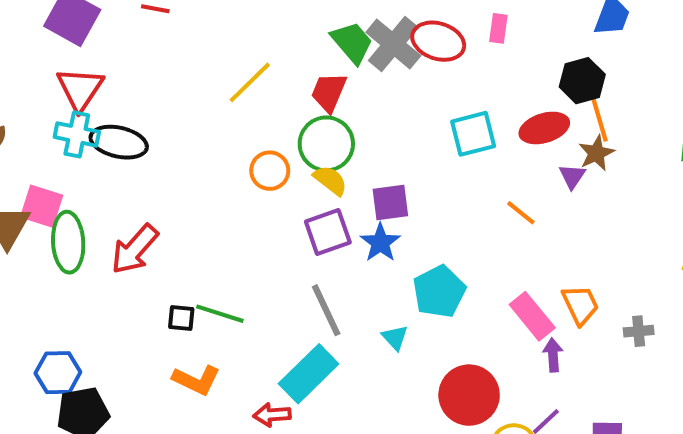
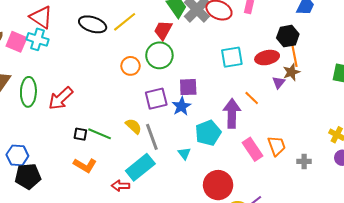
red triangle: (80, 89) -> (41, 17), turned -35
black ellipse: (119, 142) -> (93, 24), moved
yellow semicircle: (330, 180) -> (134, 126), moved
pink square: (42, 206) -> (16, 42), moved
purple arrow: (553, 355) -> (232, 113), moved, size x1.8

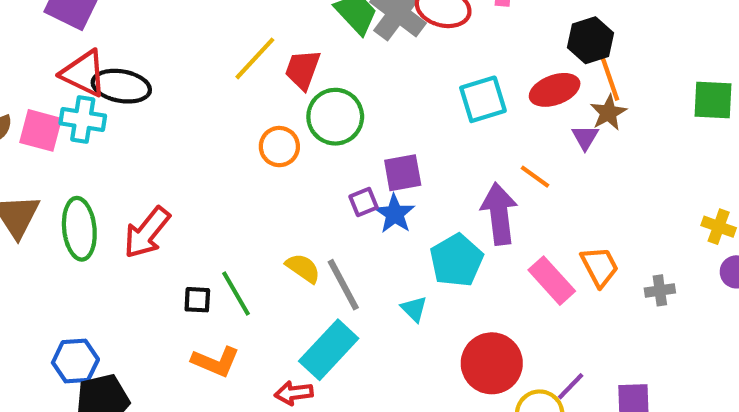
black ellipse: (93, 24) -> (121, 86), moved
red trapezoid: (163, 30) -> (303, 70), moved
purple square: (156, 99) -> (364, 202), moved, size x0.6
green line: (100, 134) -> (236, 294), turned 45

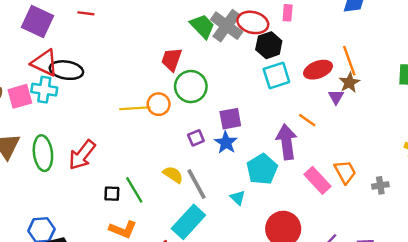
black hexagon: (591, 40) -> (269, 45), moved
yellow line: (255, 58) -> (135, 108), moved, turned 44
pink square: (41, 130) -> (20, 96), turned -30
purple square: (364, 202) -> (196, 138), moved

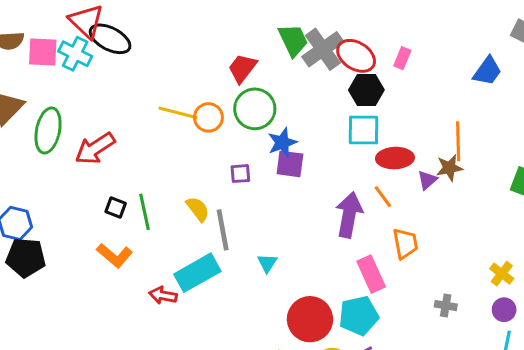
red ellipse: (318, 70) -> (395, 158), moved
blue star: (226, 143) -> (282, 143), moved
cyan pentagon: (262, 169) -> (359, 316), moved
orange trapezoid: (345, 172) -> (405, 244), moved

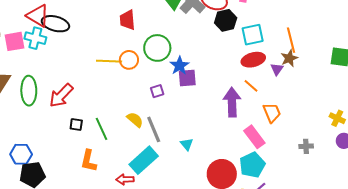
red trapezoid: (242, 68) -> (127, 20), moved, turned -30
cyan square: (363, 130) -> (253, 35), moved
black square: (116, 207) -> (76, 125), moved
orange L-shape: (115, 255) -> (89, 161), turned 75

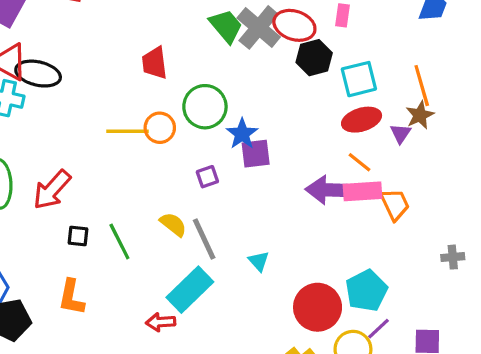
purple arrow: (232, 102) -> (330, 190), turned -84
pink rectangle: (254, 137) -> (363, 191), moved, turned -55
orange L-shape: (89, 161) -> (71, 297), moved

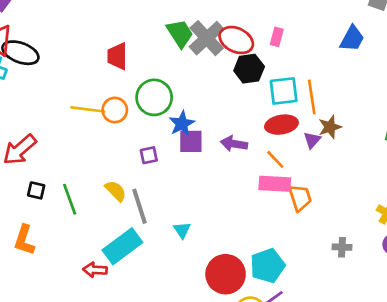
orange line: (422, 86) -> (312, 97), moved
purple arrow: (330, 190) -> (234, 144), moved, size x0.7

